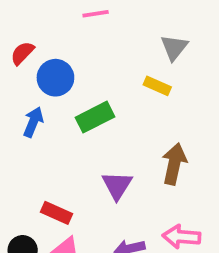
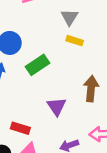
gray triangle: (174, 48) -> (69, 17), moved

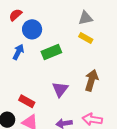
gray triangle: (69, 17) -> (85, 18), turned 35

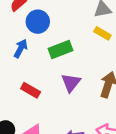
purple triangle: (60, 89) -> (71, 83), moved
red rectangle: (27, 101) -> (31, 90), moved

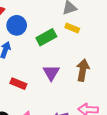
green rectangle: (60, 49) -> (46, 37), moved

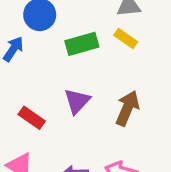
red rectangle: (18, 84) -> (32, 118), moved

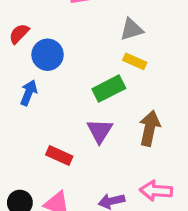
green rectangle: (82, 44) -> (109, 89), moved

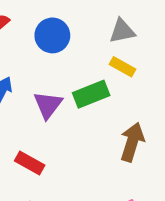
blue circle: (48, 55) -> (52, 35), moved
purple triangle: (100, 131) -> (48, 105), moved

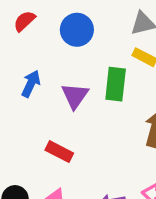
green rectangle: (91, 94) -> (116, 84), turned -60

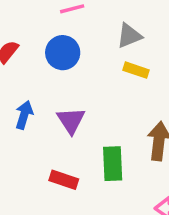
green rectangle: (116, 84) -> (113, 164), moved

